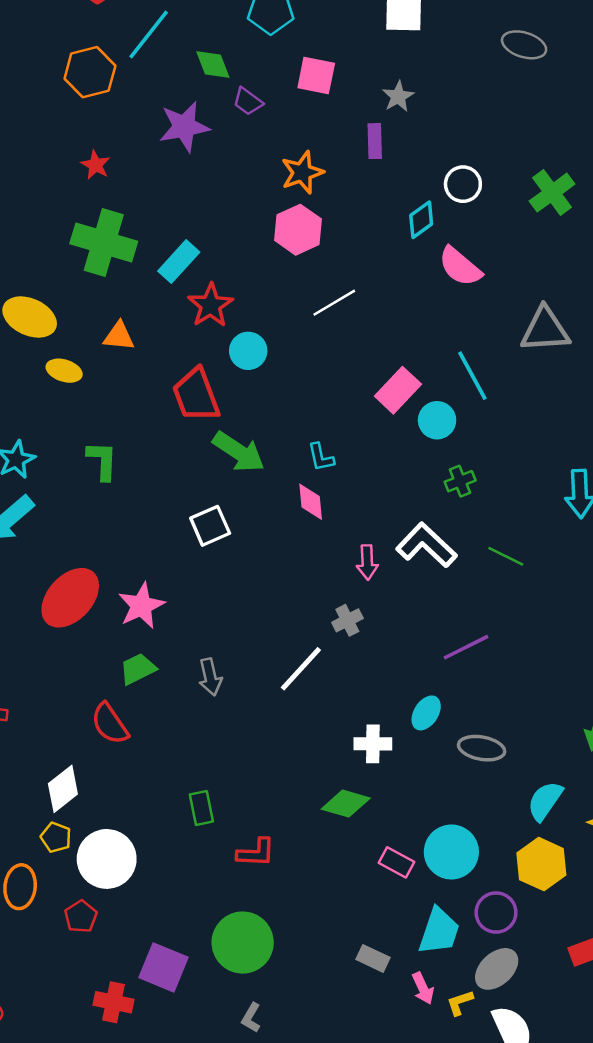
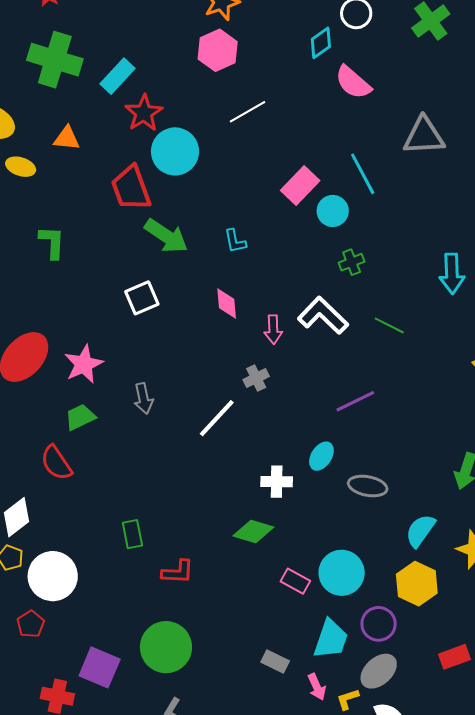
cyan circle: (248, 351) -> (175, 151), size x1.5
pink diamond: (311, 502) -> (227, 304), moved
gray arrow: (210, 677) -> (143, 399), moved

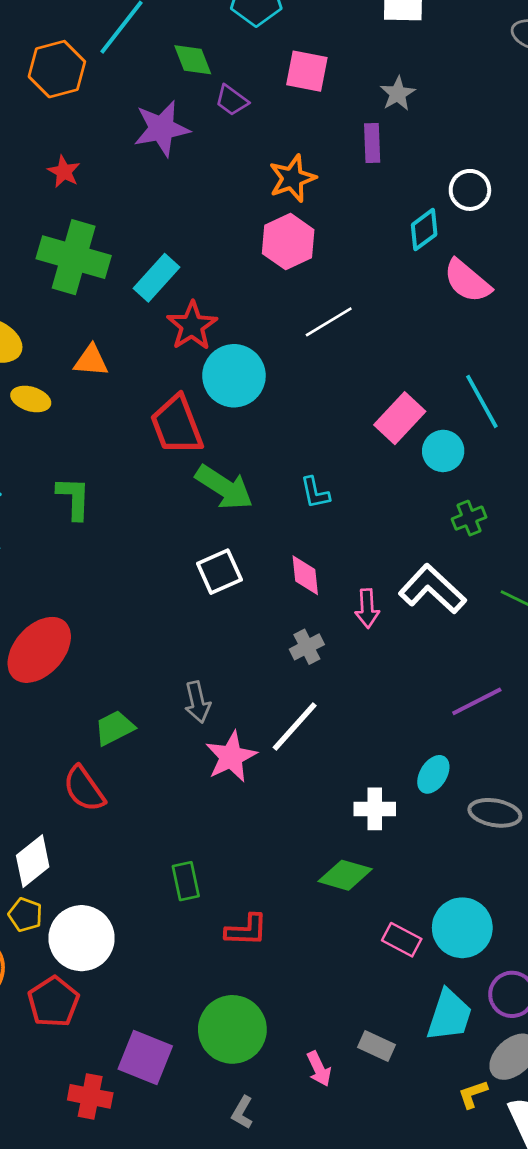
white square: (142, 298) -> (219, 572), moved
pink star: (84, 364) -> (231, 757), moved
gray cross: (256, 378) -> (307, 647), moved
red pentagon: (31, 624) -> (53, 1002), size x1.4
pink arrow: (317, 687) -> (319, 1069), moved

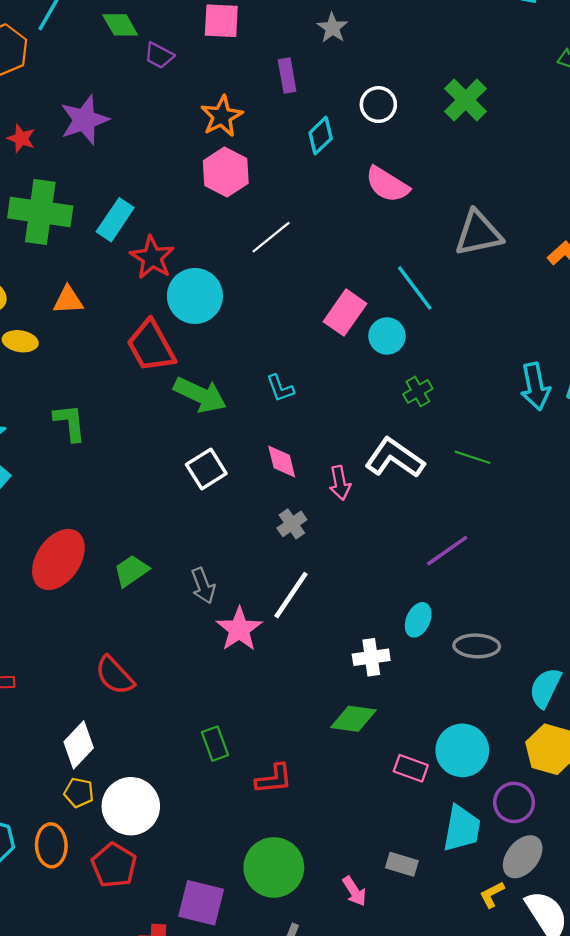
gray star: (398, 94) -> (332, 28), moved
purple star: (162, 129) -> (84, 120), moved
cyan diamond: (424, 230) -> (321, 136), moved
green trapezoid: (114, 728) -> (131, 571), moved

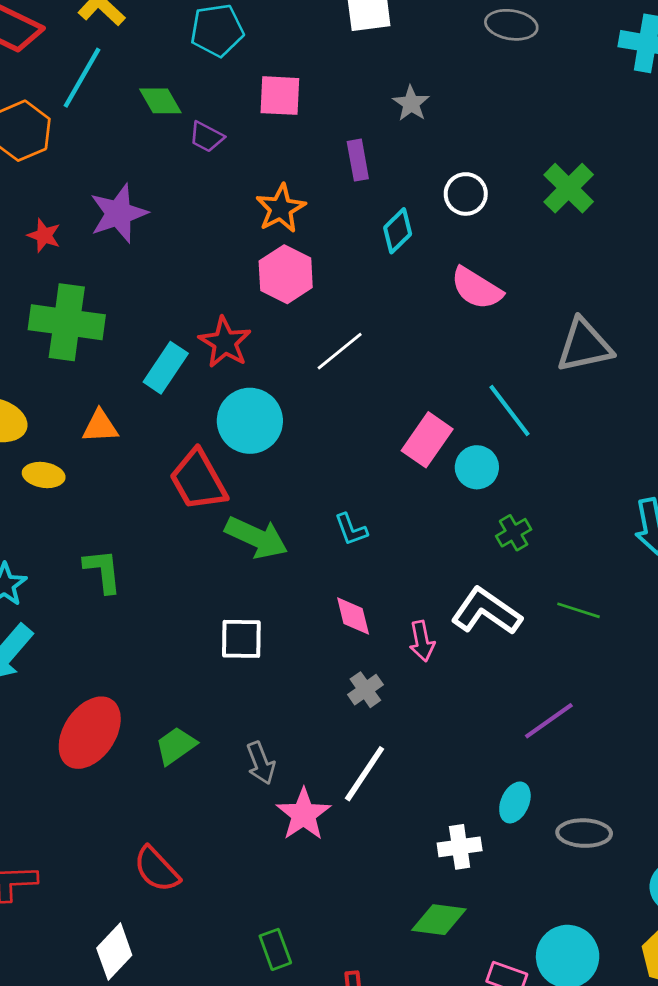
cyan rectangle: (115, 220) -> (166, 368), moved
red star: (152, 257) -> (225, 342), moved
white square: (206, 469) -> (241, 639), moved, turned 33

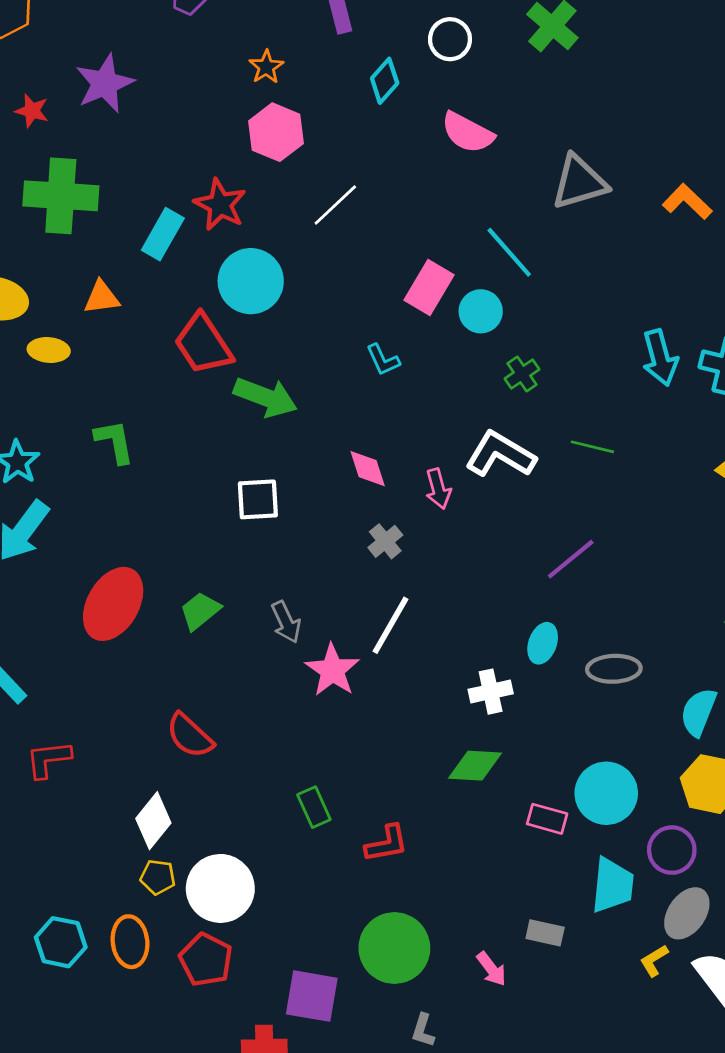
orange star: (281, 208) -> (266, 67), size x0.7
cyan L-shape: (351, 529) -> (383, 360), moved

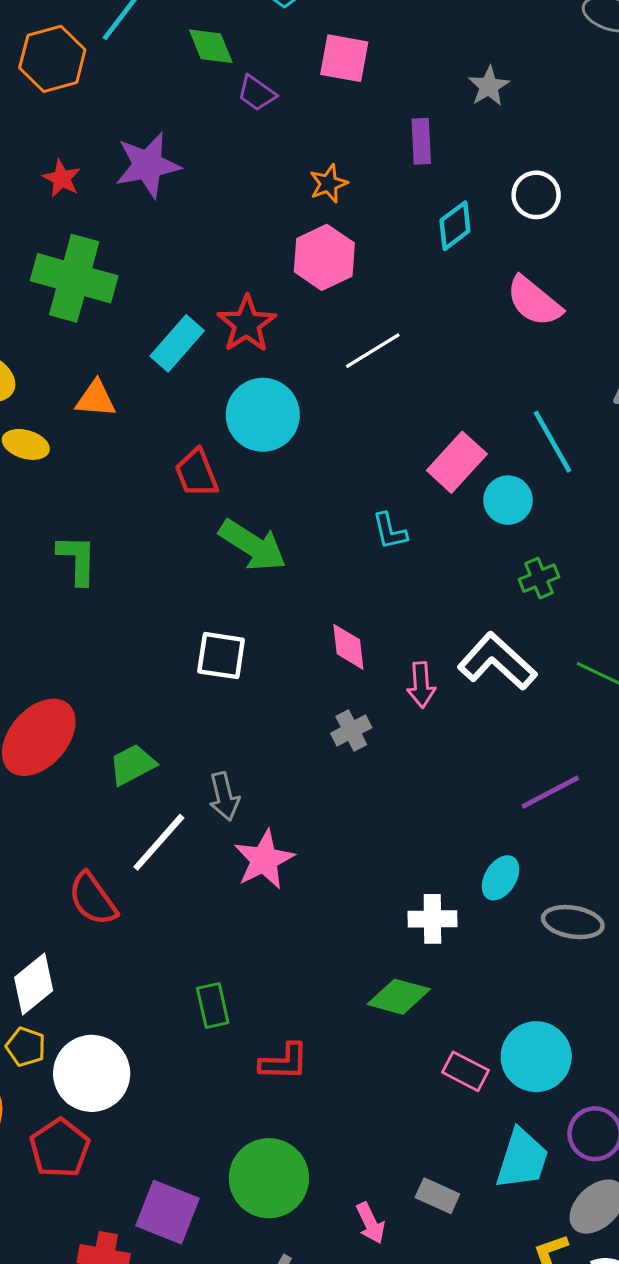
red trapezoid: (203, 344) -> (197, 473), size x0.7
white line: (391, 625) -> (159, 842), moved

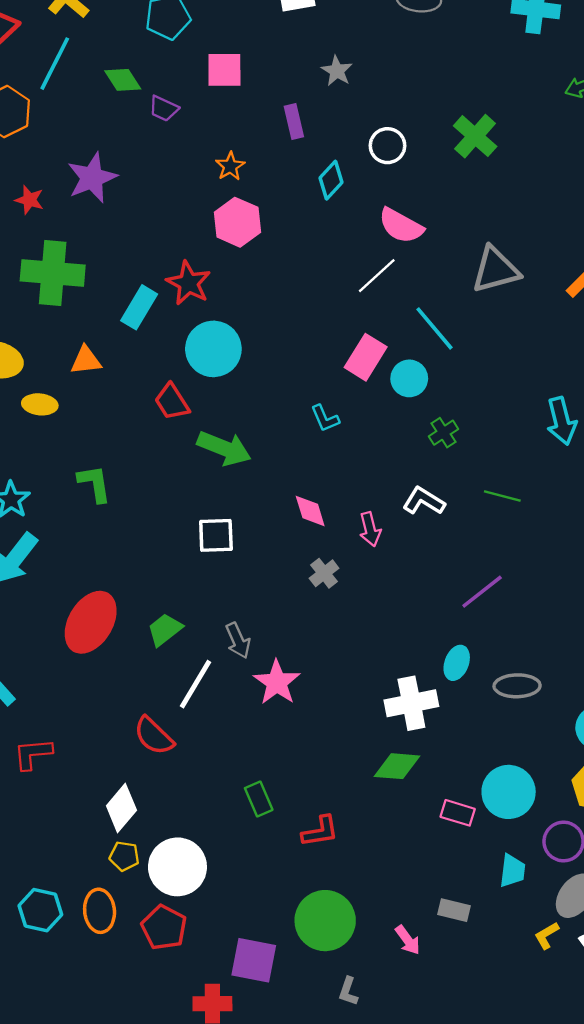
white line: (373, 351) -> (377, 276), moved
white L-shape: (497, 661) -> (424, 501), size x0.7
white cross: (432, 919) -> (411, 703), size x1.4
cyan trapezoid: (522, 1159) -> (512, 871), size x0.7

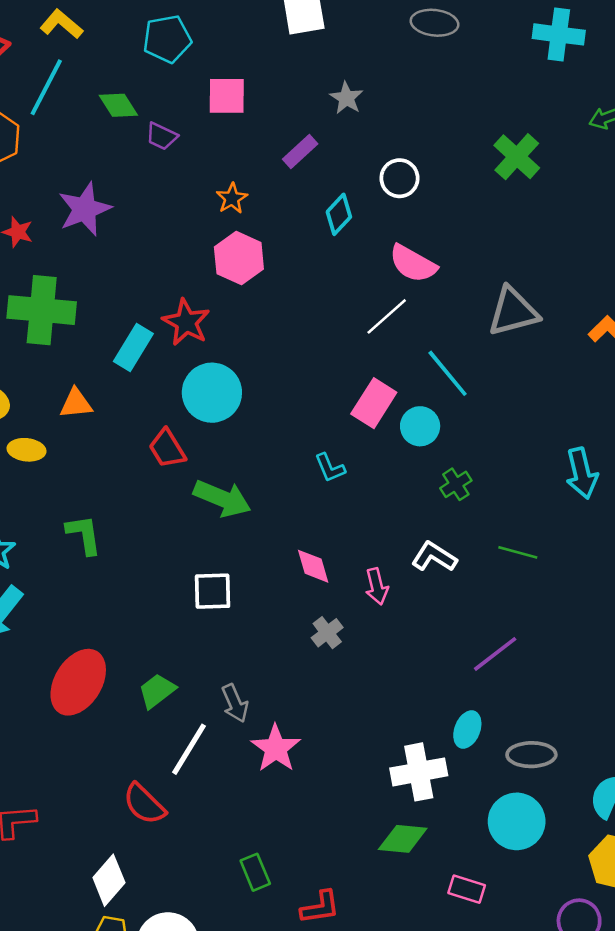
purple rectangle: (294, 122) -> (300, 152), turned 60
green cross: (475, 136) -> (517, 157), moved
cyan circle: (509, 792) -> (517, 821), moved

